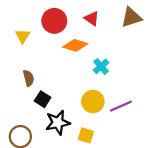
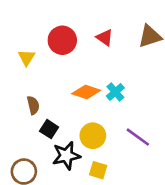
orange diamond: (75, 45) -> (86, 92), moved
yellow circle: (93, 101) -> (93, 136), moved
purple line: (121, 106) -> (138, 137), turned 60

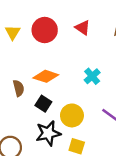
yellow triangle: (27, 57) -> (13, 32), moved
orange diamond: (86, 92) -> (46, 76), moved
black square: (49, 129) -> (43, 104), moved

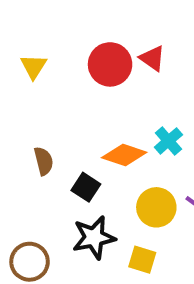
red circle: (45, 30) -> (110, 64), moved
orange diamond: (46, 76) -> (124, 155), moved
yellow circle: (72, 115) -> (156, 207), moved

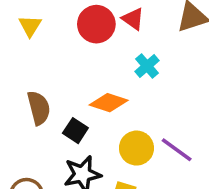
cyan cross: (168, 141) -> (147, 66), moved
brown semicircle: (44, 161) -> (39, 108), size x1.4

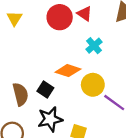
brown semicircle: (39, 108) -> (20, 94), moved
yellow circle: (136, 148) -> (93, 85), moved

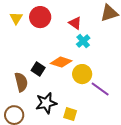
red triangle: (85, 14) -> (75, 23), moved
red circle: (60, 17) -> (40, 17), moved
black square: (45, 90) -> (38, 69), moved

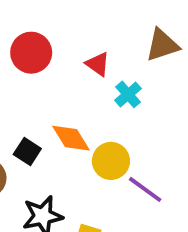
cyan cross: (83, 41) -> (128, 94), moved
orange diamond: (61, 62) -> (71, 138), turned 40

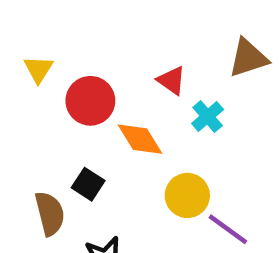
red circle: (31, 53) -> (90, 101), moved
orange diamond: (71, 138) -> (140, 139), moved

